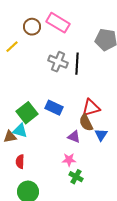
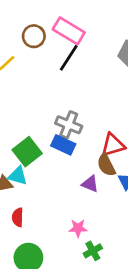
gray cross: (58, 62) -> (69, 125), moved
black line: (77, 64) -> (69, 58), moved, turned 30
pink star: (69, 160) -> (78, 228), moved
green cross: (76, 177) -> (93, 251), moved, turned 32

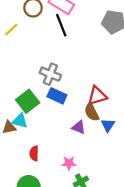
black line: (69, 58) -> (61, 25), turned -55
gray cross: (69, 125) -> (50, 74), moved
red semicircle: (18, 217) -> (34, 153), moved

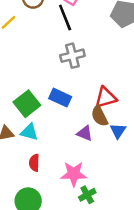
gray cross: (50, 74) -> (72, 56), moved, turned -36
cyan triangle: (20, 121) -> (29, 132), moved
pink star: (69, 163) -> (74, 174), size x1.5

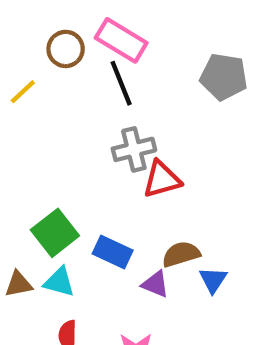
blue rectangle: (60, 98) -> (113, 252), moved
red triangle: (106, 98) -> (162, 179), moved
brown semicircle: (100, 116) -> (181, 254), turned 100

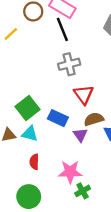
red triangle: (162, 179) -> (84, 94), moved, turned -50
purple triangle: (155, 284) -> (80, 135), turned 32

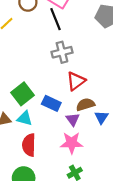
red triangle: (84, 94) -> (76, 81), turned 30
red semicircle: (34, 162) -> (29, 145), size x1.5
pink star: (70, 172) -> (72, 143), moved

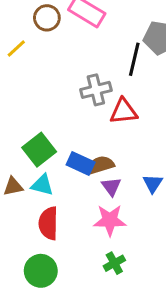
black line: (56, 19) -> (134, 59), moved, turned 35
red triangle: (76, 81) -> (124, 111), moved, turned 30
brown semicircle: (85, 104) -> (101, 165), moved

